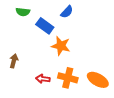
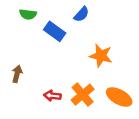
orange star: (61, 46) -> (101, 56), moved
orange cross: (68, 78) -> (83, 95), turned 36

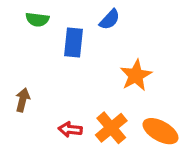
blue rectangle: (55, 31) -> (73, 42), turned 60
orange star: (101, 56) -> (136, 75), turned 30

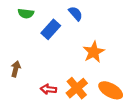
blue semicircle: (110, 19) -> (76, 13), turned -84
blue rectangle: (73, 42) -> (51, 29), turned 36

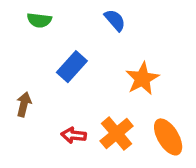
blue rectangle: (51, 29) -> (72, 67), moved
orange ellipse: (111, 90) -> (168, 137), turned 30

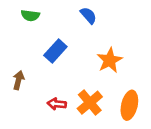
orange ellipse: (168, 137) -> (129, 105), turned 44

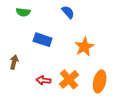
blue rectangle: (55, 51) -> (43, 40), turned 66

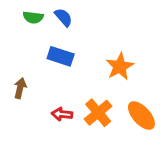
blue semicircle: (68, 12) -> (63, 17), moved
orange ellipse: (100, 81) -> (141, 116), turned -55

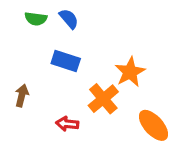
orange cross: (98, 113) -> (103, 99), moved

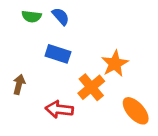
red arrow: (67, 124) -> (59, 109), size x1.4

